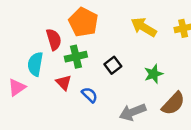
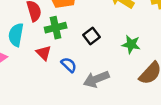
green star: (154, 74) -> (131, 44), turned 30
gray arrow: (133, 112) -> (96, 79), moved

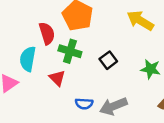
green cross: (56, 28) -> (70, 51), turned 30
blue semicircle: (69, 65) -> (84, 104), moved, turned 140

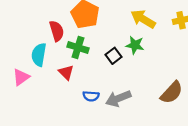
green star: (150, 69) -> (135, 45), moved

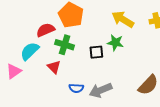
red semicircle: (57, 31) -> (46, 30), turned -96
cyan semicircle: (39, 55) -> (30, 51), turned 36
black square: (114, 56) -> (96, 52), turned 32

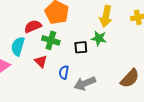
yellow arrow: (123, 19) -> (106, 16), turned -110
cyan semicircle: (30, 51) -> (18, 46), turned -30
blue semicircle: (76, 88) -> (64, 72), moved, turned 96

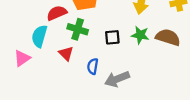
green star: (99, 38) -> (140, 35), moved
brown semicircle: (130, 78) -> (168, 37), moved, turned -115

